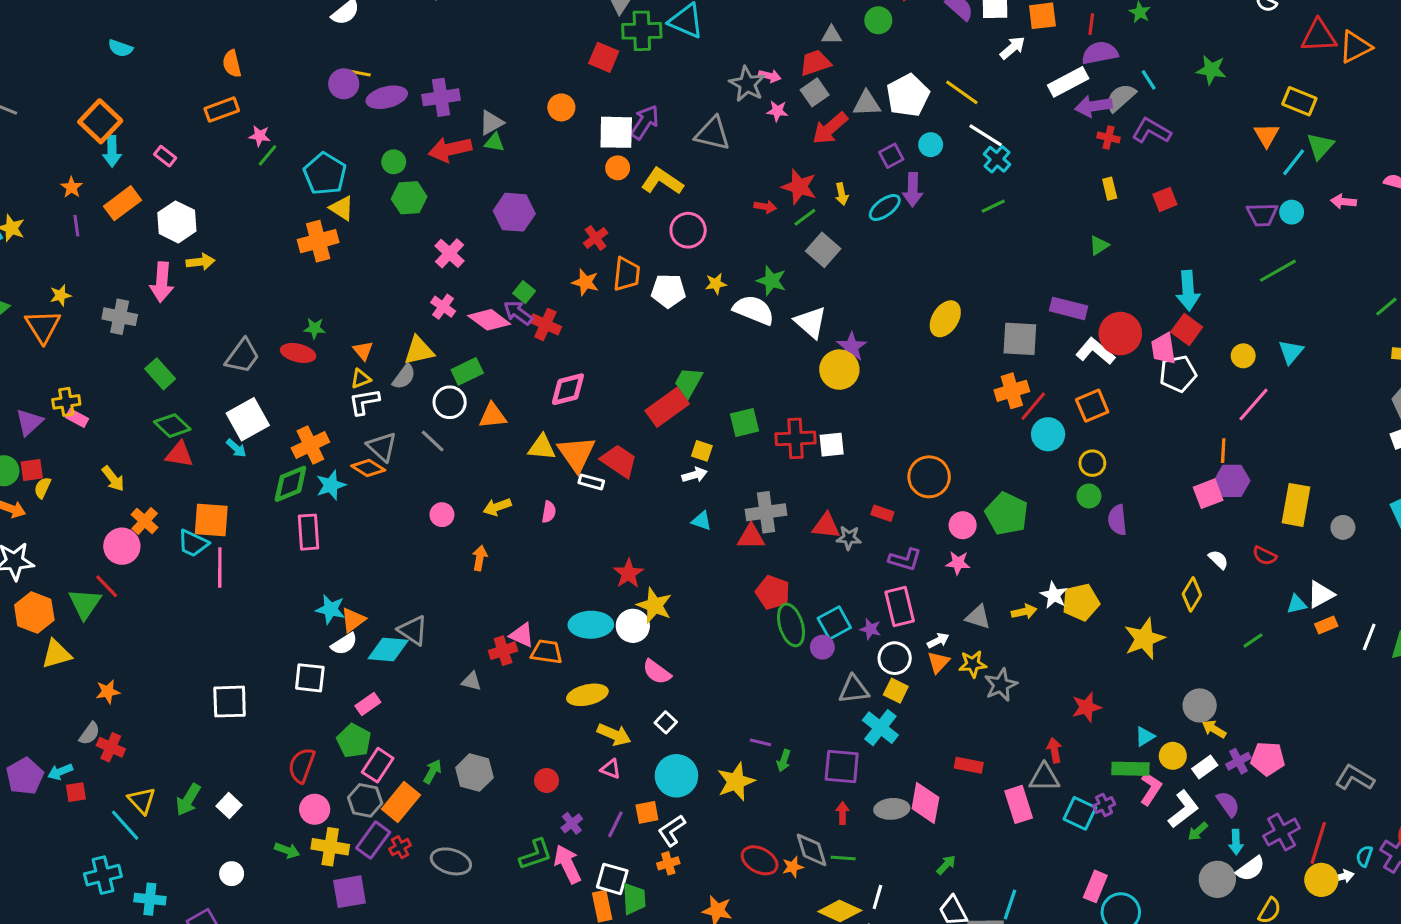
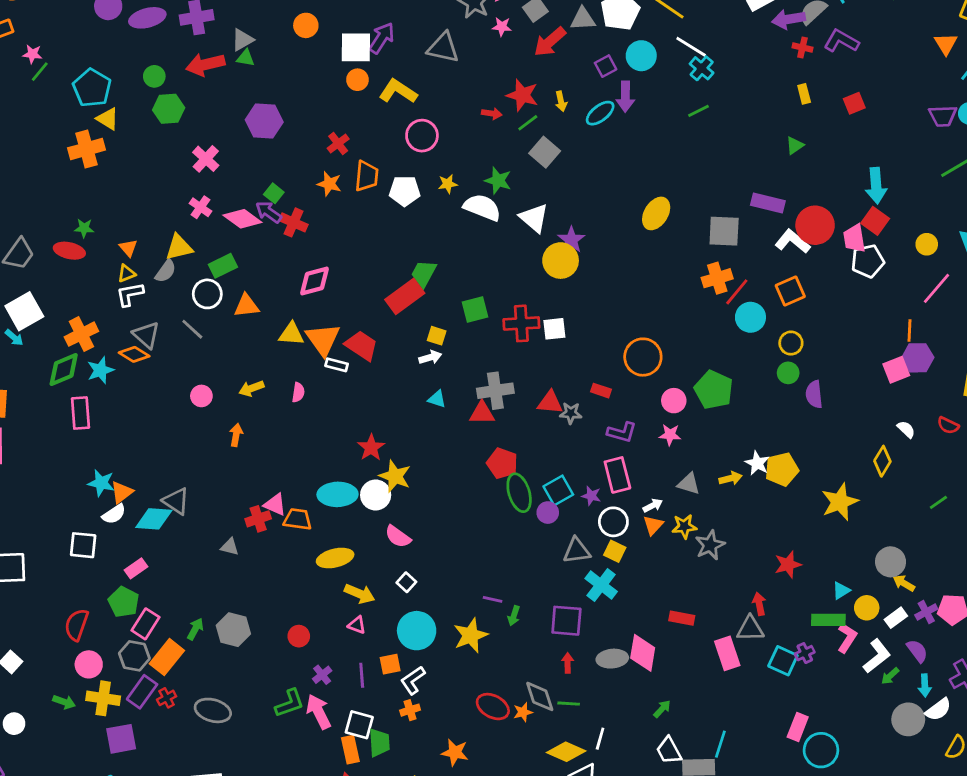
cyan circle: (931, 145) -> (641, 56), size x1.4
purple line: (615, 824) -> (362, 675), turned -30

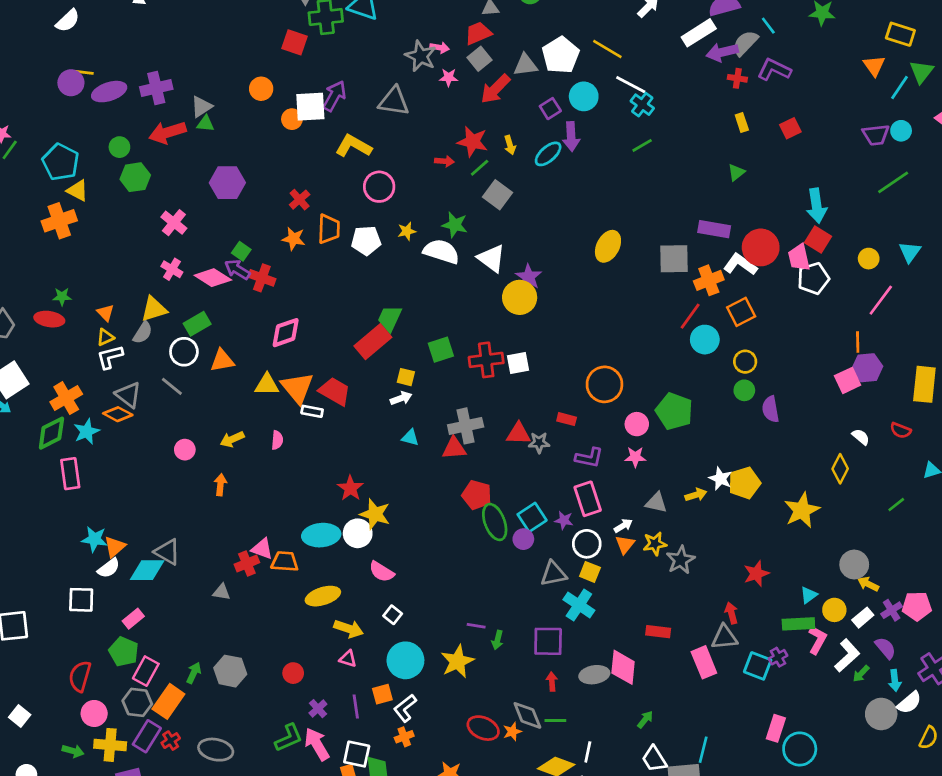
orange circle: (357, 80) -> (292, 119), moved
orange cross: (717, 278) -> (709, 280), moved

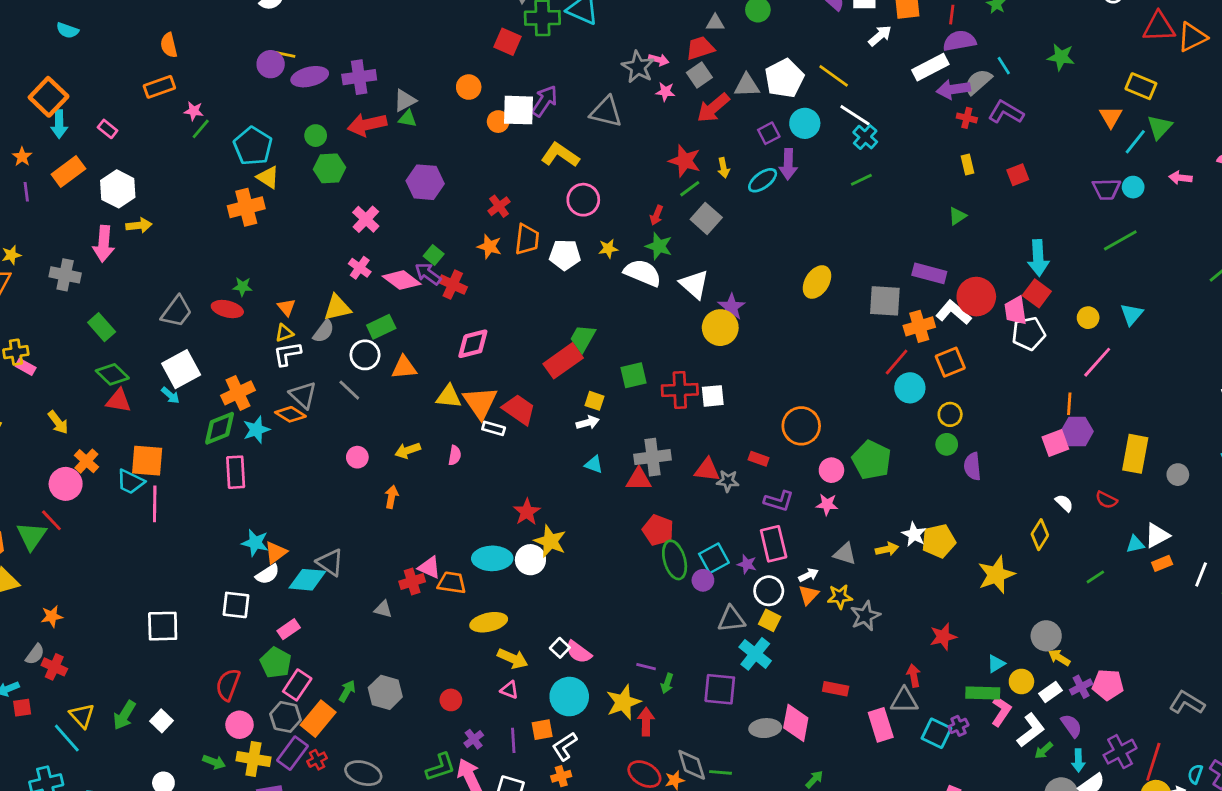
red arrow: (444, 161) -> (656, 215), moved, turned 102
pink semicircle: (382, 572) -> (579, 652), moved
red arrow: (552, 682) -> (646, 722), moved, size x1.4

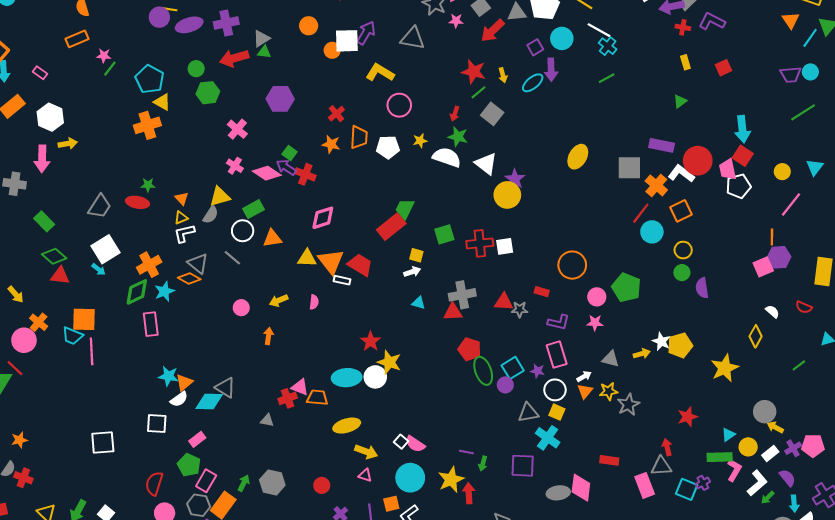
orange cross: (919, 326) -> (656, 185), turned -30

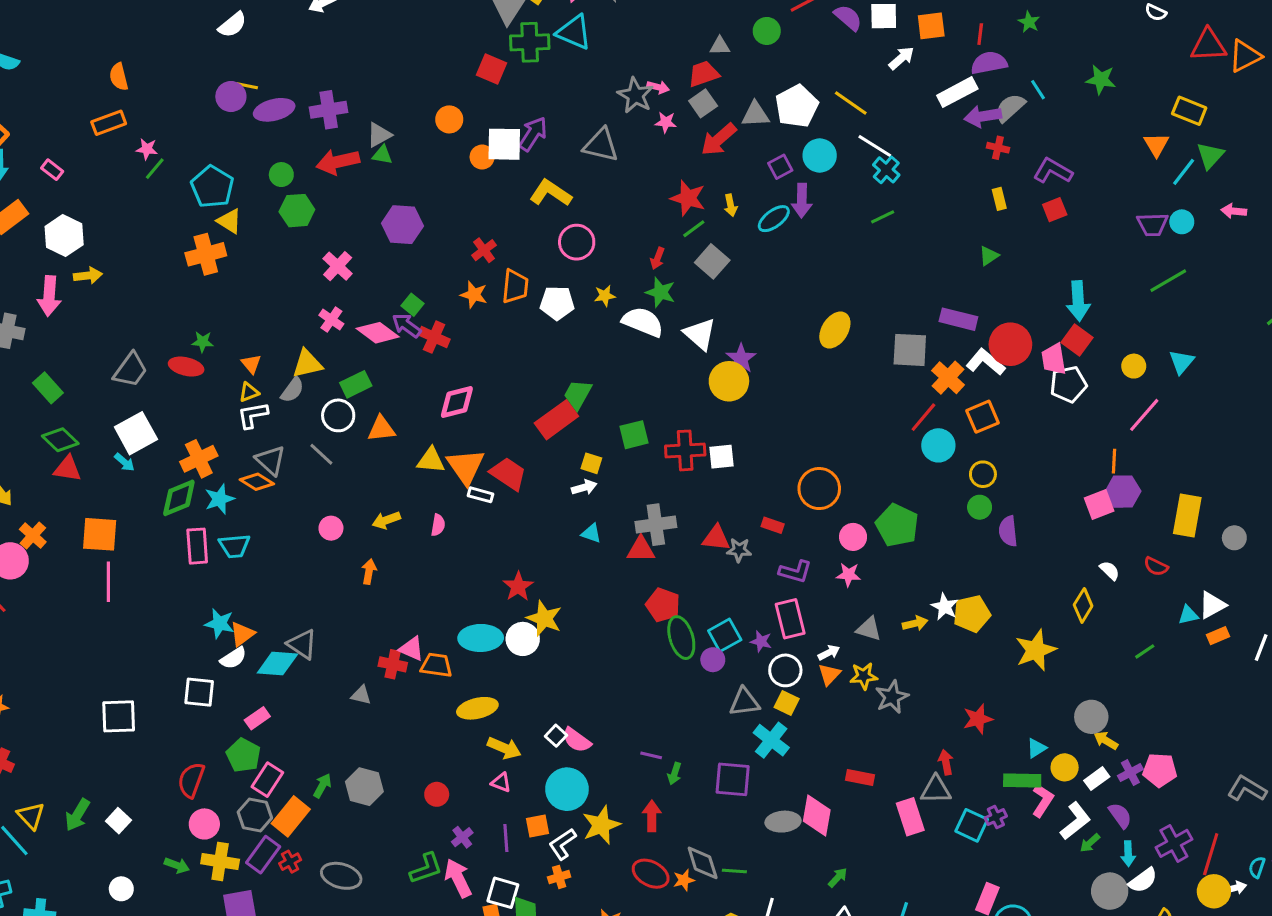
purple L-shape: (712, 21) -> (1053, 171), moved
cyan trapezoid: (72, 336) -> (234, 546), moved, turned -30
red cross: (288, 398) -> (393, 664), turned 30
yellow star: (451, 480) -> (601, 825), moved

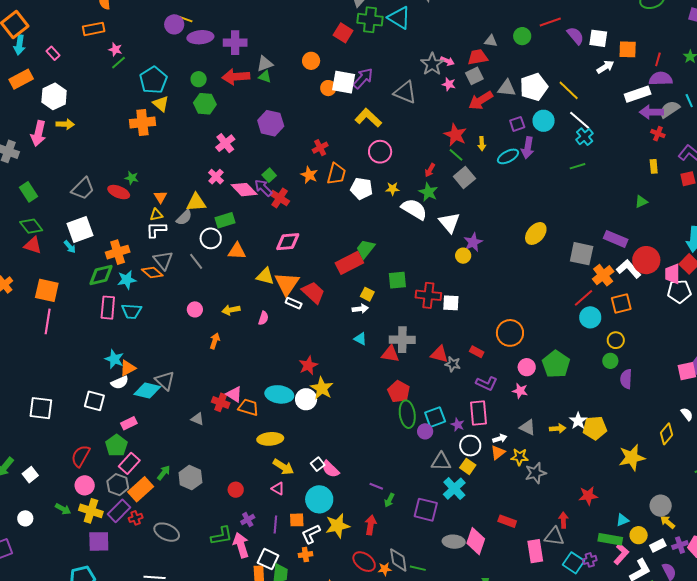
green line: (694, 229) -> (456, 155), turned 70
yellow circle: (729, 381) -> (463, 256), size x0.6

